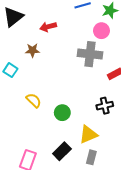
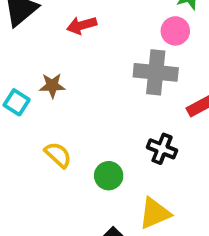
brown star: (32, 50) -> (52, 86), moved
black cross: (105, 106) -> (162, 149), moved, turned 35

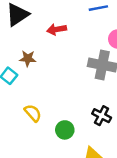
brown star: (52, 86) -> (28, 58), moved

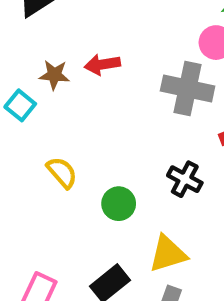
red arrow: (57, 29) -> (102, 64), moved

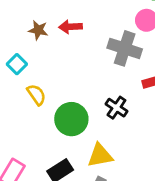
cyan square: (20, 105) -> (17, 64), moved
green circle: (119, 204) -> (71, 119), size x1.5

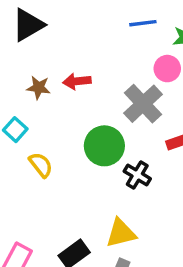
gray cross: (125, 48) -> (143, 104), turned 32
green circle: (71, 119) -> (104, 146), moved

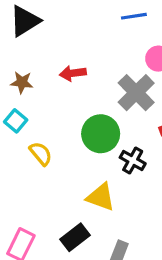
brown star: (39, 88) -> (22, 82), moved
yellow triangle: (121, 233) -> (101, 197), moved, turned 36

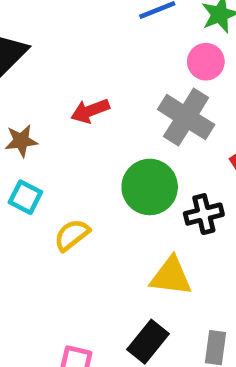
yellow semicircle: (41, 154) -> (72, 235), turned -75
black cross: (133, 160) -> (204, 214), turned -30

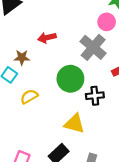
brown star: (21, 141) -> (22, 57), moved

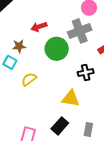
gray cross: (93, 47) -> (80, 31), turned 35
green circle: (70, 79) -> (57, 49), moved

